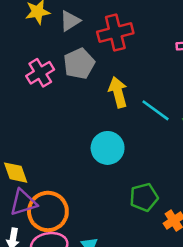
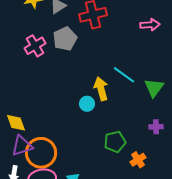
yellow arrow: (118, 92) -> (101, 89), moved
cyan circle: (108, 148) -> (87, 104), size x0.6

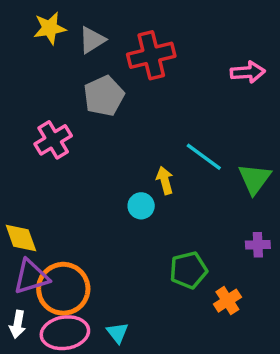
pink cross: (35, 46) -> (53, 140), moved
yellow arrow: (101, 89) -> (165, 180), size x0.7

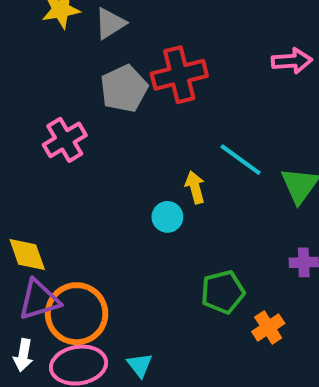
red cross: (151, 55) -> (179, 75), moved

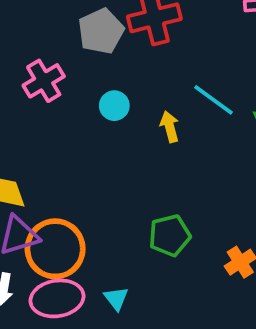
cyan circle: (167, 217) -> (114, 106), moved
green pentagon: (223, 292) -> (170, 235), moved

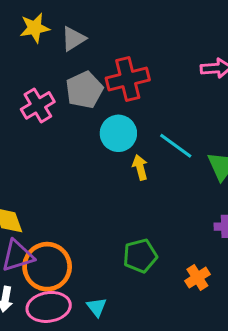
pink cross: (44, 81) -> (38, 105), moved
cyan circle: (114, 106) -> (118, 133), moved, size x1.5

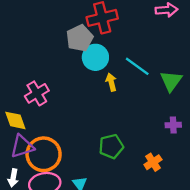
gray pentagon: (84, 90) -> (80, 38), moved
pink cross: (38, 105) -> (37, 93), moved

